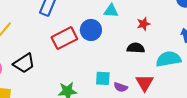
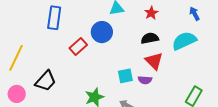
red rectangle: (64, 38) -> (78, 47), size x0.7
red triangle: (145, 83) -> (154, 61), moved

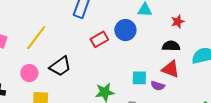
red triangle: (154, 61) -> (171, 69), turned -36

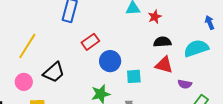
red star: (178, 22) -> (155, 17), moved
blue circle: (125, 30) -> (110, 61), moved
purple semicircle: (158, 86) -> (185, 84), moved

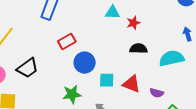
red triangle: (164, 65) -> (131, 84), moved

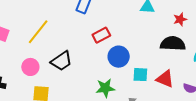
red star: (133, 23) -> (180, 19), moved
black semicircle: (138, 49) -> (173, 44), size x1.4

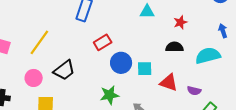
black semicircle: (173, 44) -> (174, 47), size x0.7
cyan square: (140, 75) -> (145, 69), moved

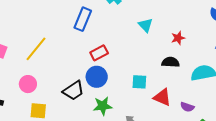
cyan triangle: (147, 12) -> (146, 25), turned 42
blue circle: (121, 63) -> (97, 77), moved
black trapezoid: (64, 70) -> (73, 91), moved

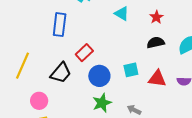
blue circle: (97, 77) -> (99, 76), moved
pink circle: (28, 84) -> (39, 101), moved
black trapezoid: (73, 91) -> (61, 73), moved

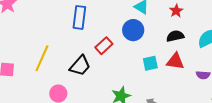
blue circle: (99, 76) -> (133, 30), moved
red triangle: (157, 79) -> (175, 61), moved

